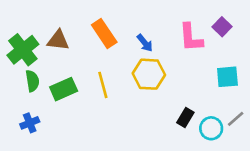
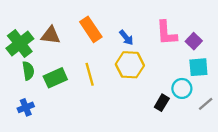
purple square: (222, 27) -> (194, 41), moved
cyan circle: (211, 128) -> (182, 88), moved

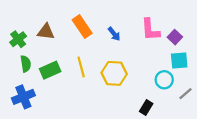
green cross: (20, 44) -> (18, 39), size x0.7
yellow hexagon: (130, 65) -> (114, 73), moved
black rectangle: (162, 103) -> (146, 107), moved
blue cross: (26, 107) -> (23, 97), size x1.5

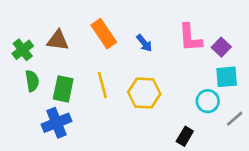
green rectangle: (50, 70) -> (63, 89), turned -54
blue cross: (23, 97) -> (56, 123), moved

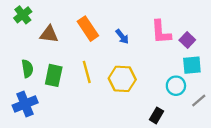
green cross: (23, 50) -> (23, 15), moved
blue cross: (56, 123) -> (25, 104), moved

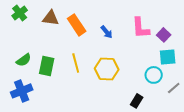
brown triangle: (49, 34) -> (51, 18), moved
green semicircle: (27, 69) -> (24, 60), turned 63

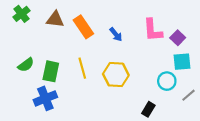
blue cross: (22, 91) -> (45, 98), moved

